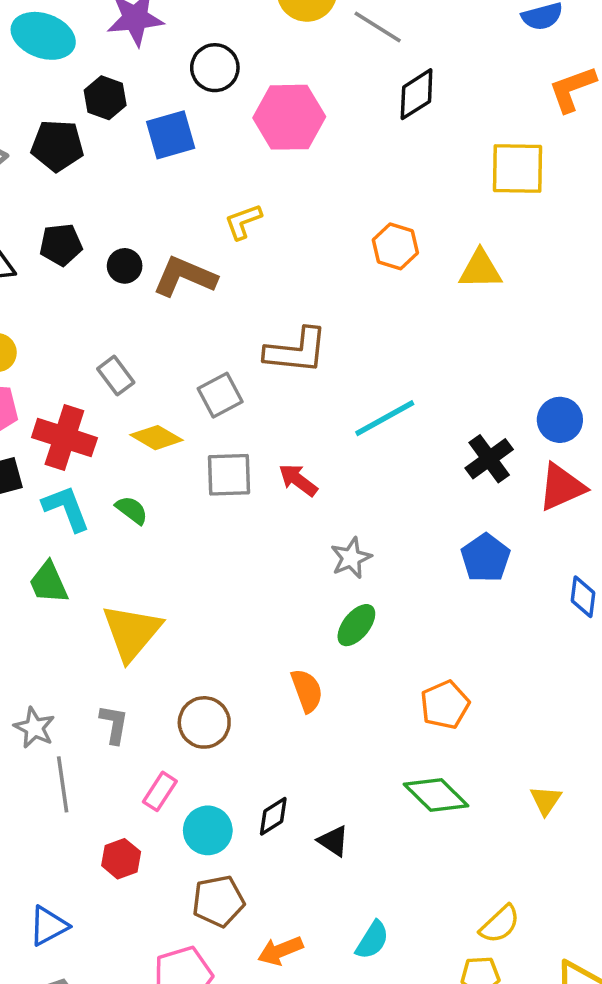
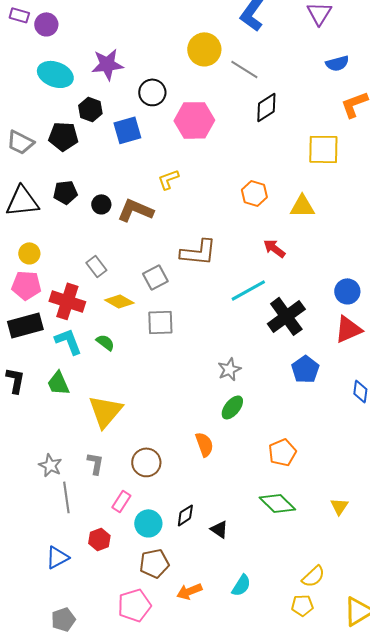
black cross: (489, 459) -> (286, 316), moved, size x1.4
red arrow: (298, 480) -> (274, 248), moved
blue triangle: (48, 926) -> (57, 557), moved

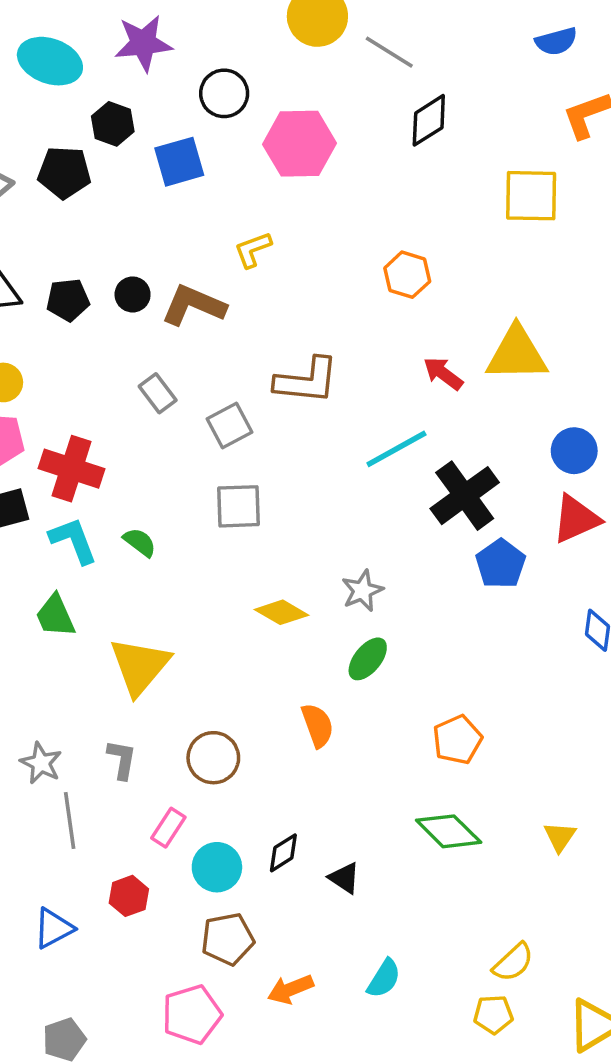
black pentagon: (65, 192) -> (68, 300), moved
yellow triangle: (302, 206) -> (517, 354), moved, size x1.4
gray rectangle: (96, 266) -> (158, 393), moved
yellow diamond: (119, 301) -> (282, 612), moved
blue pentagon: (305, 369) -> (501, 564), moved

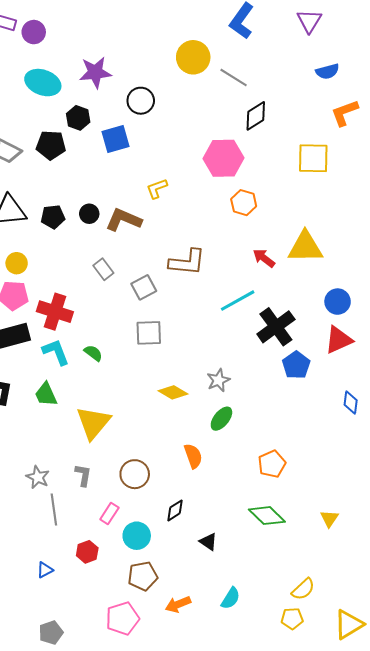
pink hexagon: (300, 144) -> (223, 158), moved
black diamond: (283, 853) -> (175, 510), moved
blue triangle: (54, 928) -> (45, 570), size x0.7

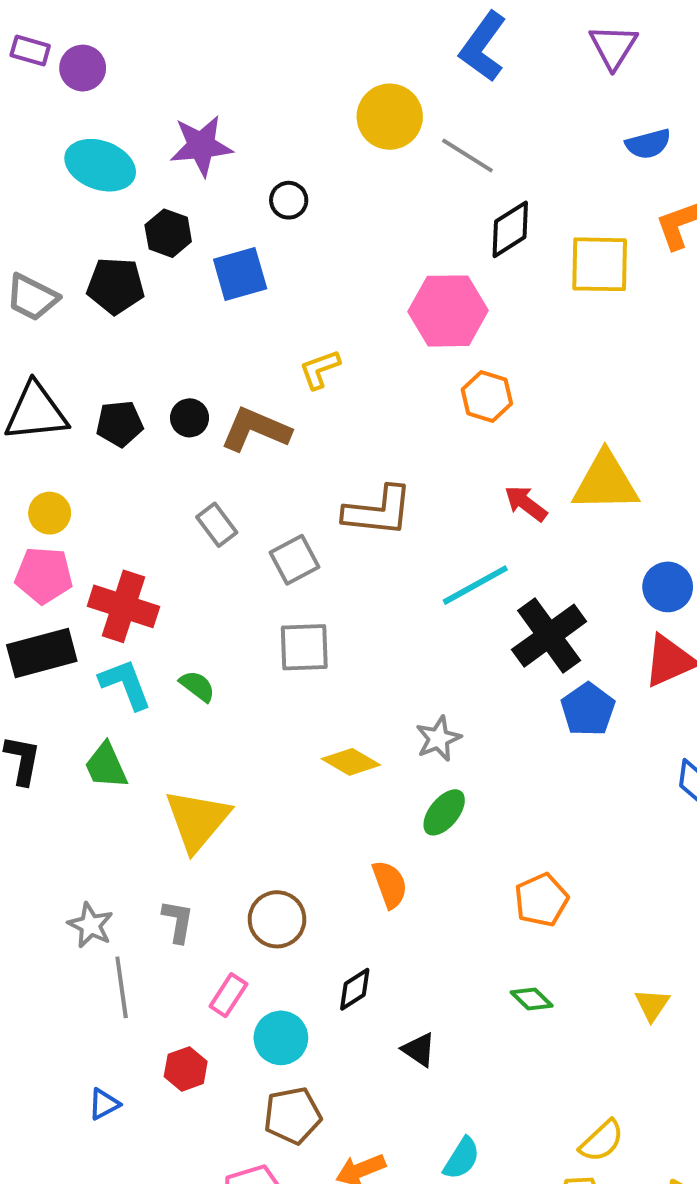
black circle: (141, 101) -> (289, 200), size x0.7
yellow square: (313, 158) -> (600, 264), moved
green diamond: (267, 516) -> (532, 999), size x0.6

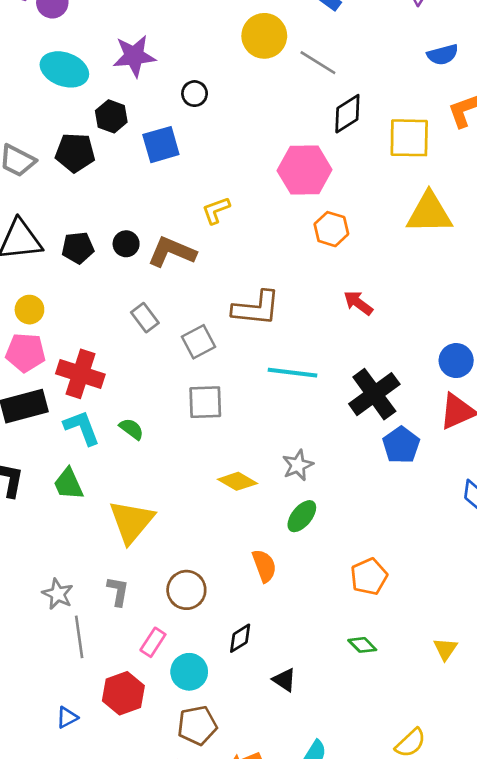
yellow triangle: (605, 482) -> (429, 213), moved
cyan line: (475, 585) -> (292, 373), moved, turned 36
red hexagon: (186, 1069) -> (123, 693), size x1.4

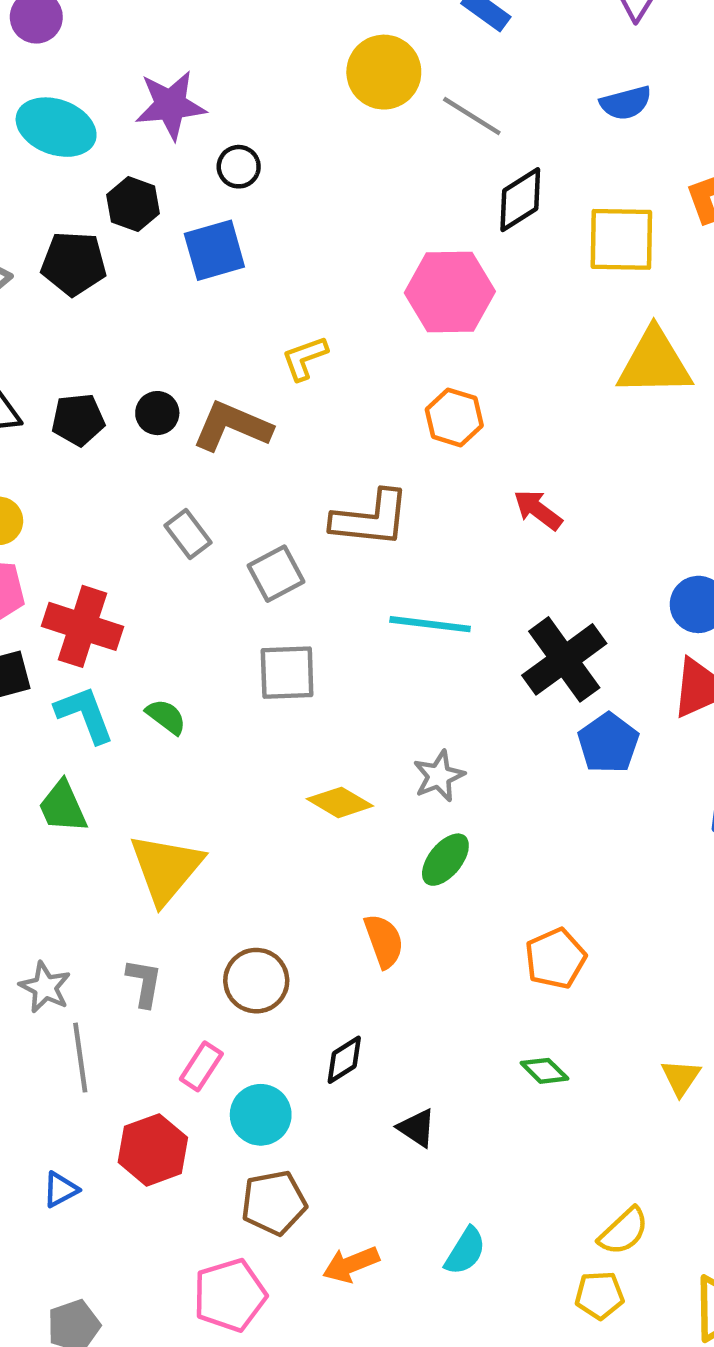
blue semicircle: (443, 55) -> (626, 103), moved
black circle: (195, 94) -> (239, 167), moved
orange hexagon: (331, 229) -> (454, 417), moved

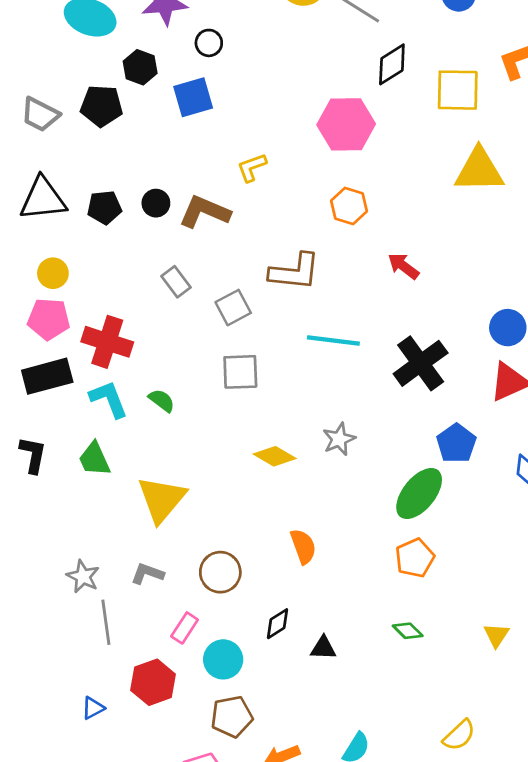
blue pentagon: (608, 743) -> (456, 443), moved
green ellipse: (445, 860) -> (419, 493), moved, size x1.5
gray L-shape: (144, 983) -> (147, 574), turned -80
black triangle: (417, 1128) -> (323, 648), moved, turned -32

